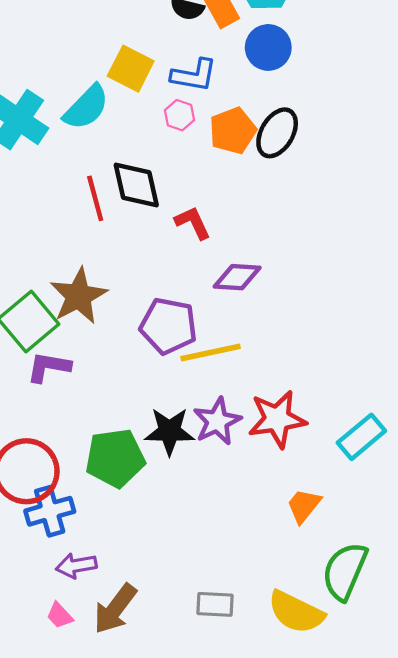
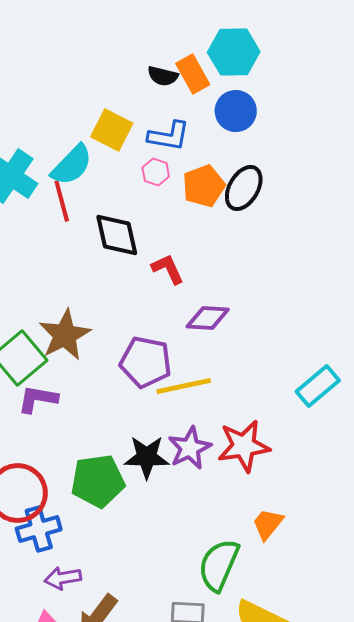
red line: (95, 198) -> (62, 201), moved
cyan rectangle: (361, 437) -> (318, 386), moved
green semicircle: (345, 571) -> (219, 565), moved

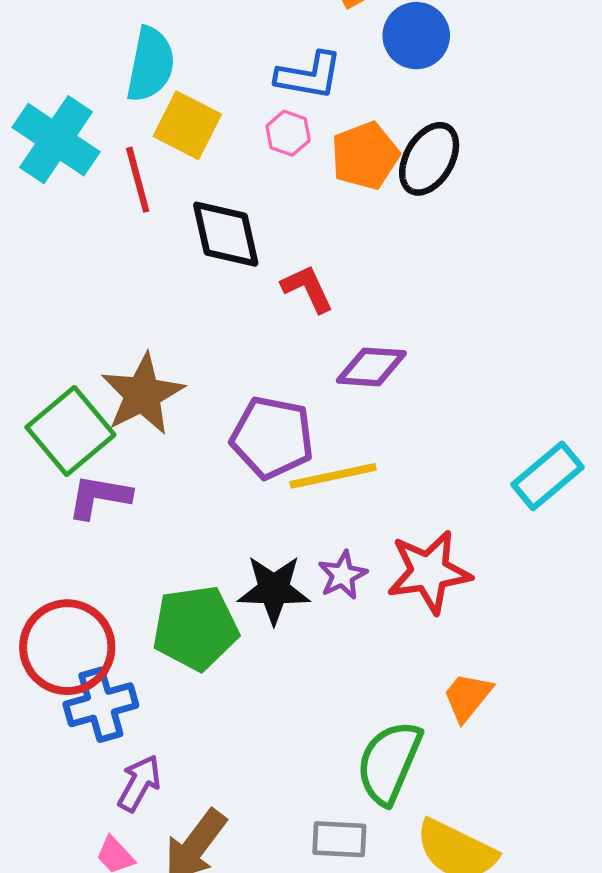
yellow square: (112, 130) -> (187, 125), moved
cyan semicircle: (72, 165) -> (150, 64), moved, turned -33
purple star: (190, 448) -> (343, 575), size x0.7
purple arrow: (63, 578) -> (139, 783), turned 129

